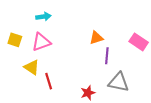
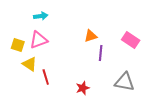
yellow square: (15, 40) -> (18, 45), moved
gray triangle: (119, 82) -> (125, 82), moved

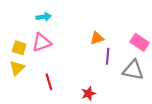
yellow triangle: (30, 64) -> (17, 68), moved, turned 42
gray triangle: (125, 82) -> (133, 70), moved

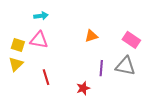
pink triangle: (42, 42) -> (39, 40), turned 30
purple line: (108, 56) -> (101, 68), moved

